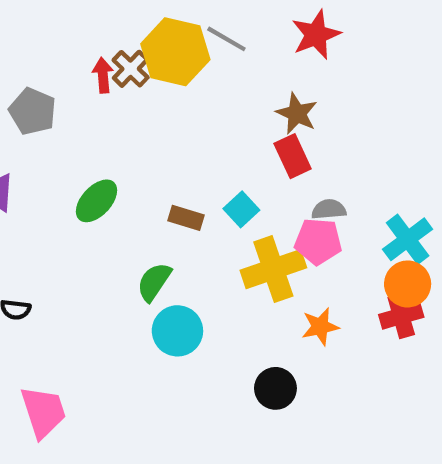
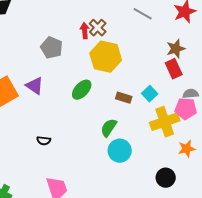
yellow hexagon: (175, 52) -> (106, 57), moved
brown star: (297, 114) -> (176, 49), turned 30

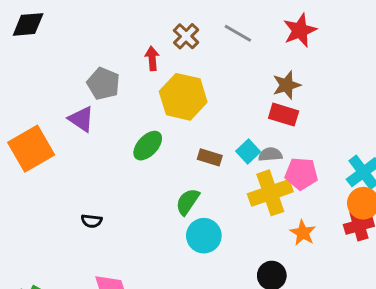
brown cross: (98, 28) -> (186, 36), moved
red rectangle: (174, 69) -> (284, 115), turned -48
purple triangle: (35, 86) -> (81, 119), moved
gray semicircle: (191, 94) -> (270, 154), moved
orange star: (187, 149) -> (303, 233), turned -30

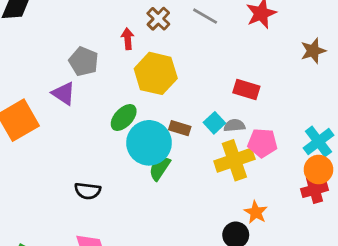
brown star: (287, 85) -> (313, 51), moved
black semicircle: (92, 221) -> (88, 191), moved, size x1.4
orange star: (303, 233) -> (256, 212), moved
cyan circle: (204, 236) -> (149, 143), moved, size x1.4

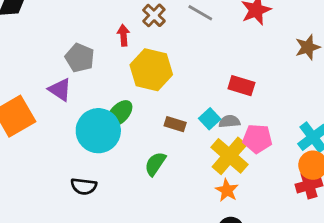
cyan circle: (149, 143) -> (98, 131), moved
yellow cross: (234, 160) -> (229, 156), turned -30
orange star: (256, 212) -> (227, 190), moved

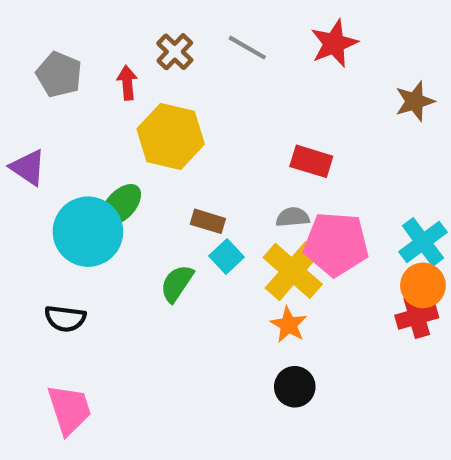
gray pentagon: (80, 58) -> (59, 74), moved
cyan square: (210, 119) -> (227, 256), moved
pink pentagon: (257, 139) -> (336, 244), size x1.4

